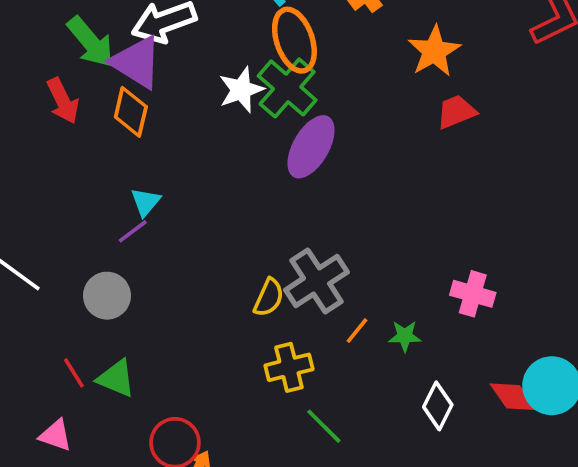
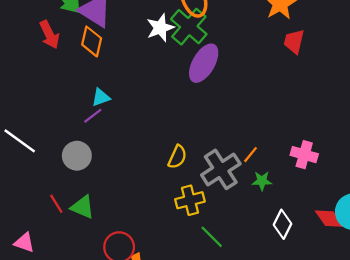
red trapezoid: (456, 112) -> (294, 41), turned -55
cyan triangle: (146, 202) -> (101, 97), turned 30
gray cross: (317, 281) -> (221, 169), moved
orange line: (357, 331) -> (251, 155), moved
pink triangle: (56, 435) -> (24, 243), moved

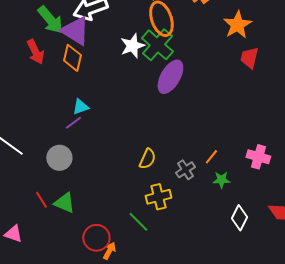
gray cross: (221, 169) -> (185, 170), size x0.6
green line: (212, 237) -> (138, 222), moved

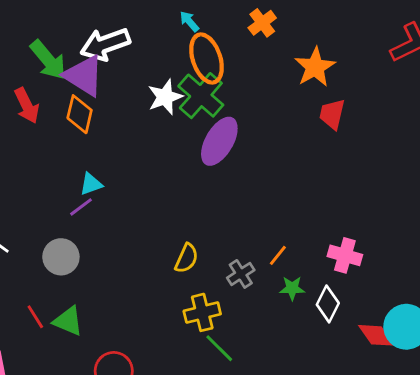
white diamond: (239, 218) -> (328, 304), moved
green line: (138, 222) -> (219, 348), moved

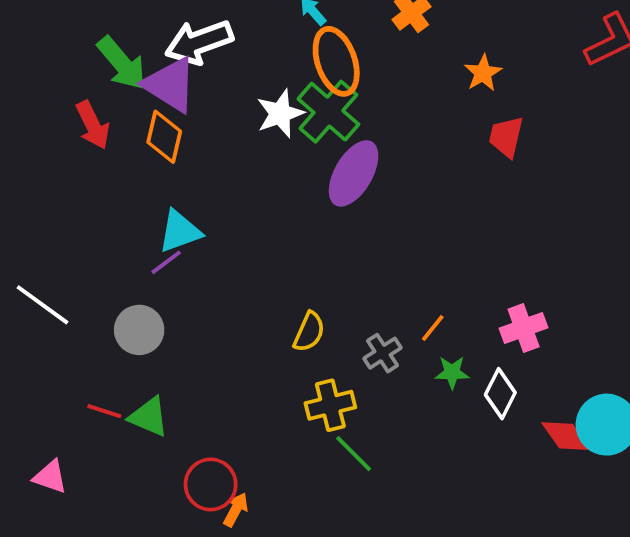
orange star: (315, 67) -> (483, 73), size x0.7
cyan triangle: (91, 184) -> (180, 231), size x1.4
pink cross: (345, 255) -> (524, 328), turned -36
red line: (35, 317) -> (104, 411), turned -40

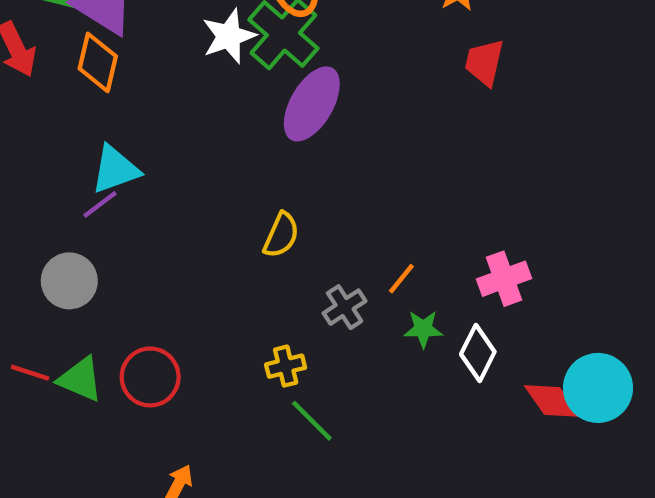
yellow semicircle: (309, 332) -> (281, 235), moved
yellow cross: (330, 405) -> (286, 366), size x0.7
red circle: (211, 484) -> (150, 377), moved

